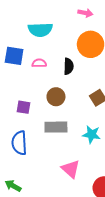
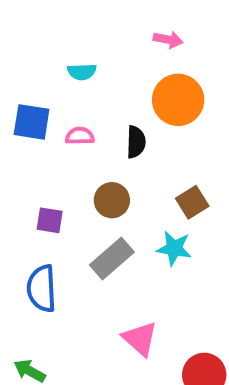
cyan semicircle: (40, 30) -> (82, 72), size x0.6
gray rectangle: (56, 127) -> (112, 258), turned -40
cyan star: (92, 134) -> (174, 248), moved

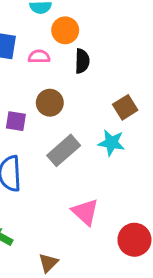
orange circle: (178, 100) -> (65, 30), moved, size x0.7
brown circle: (112, 200) -> (50, 103), moved

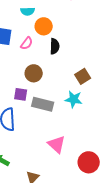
pink semicircle: (39, 57) -> (27, 43), turned 128
purple square: (16, 121) -> (21, 94), moved
gray rectangle: (64, 150) -> (43, 104), turned 55

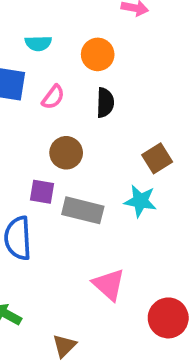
cyan semicircle: (28, 11) -> (38, 43), moved
orange circle: (44, 26) -> (98, 54), moved

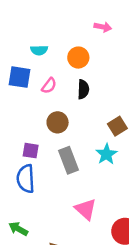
purple square: (42, 192) -> (31, 151), moved
cyan star: (140, 201) -> (106, 154), turned 30
gray rectangle: (83, 210) -> (69, 160), turned 55

